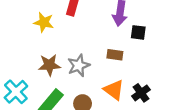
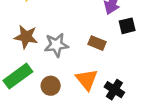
black square: (138, 32) -> (127, 26), turned -35
black cross: (141, 93) -> (114, 90), turned -36

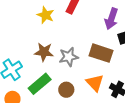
brown rectangle: (97, 43) -> (101, 53), size x1.6

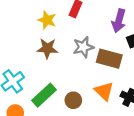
brown star: (44, 52) -> (47, 48), moved
gray star: (69, 57) -> (83, 47), moved

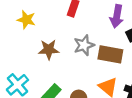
yellow star: (47, 20) -> (26, 20), moved

